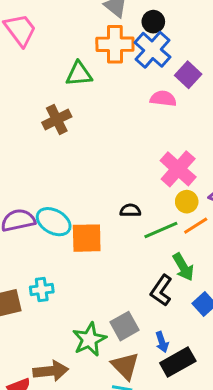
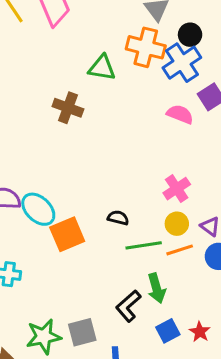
brown cross: (57, 120) -> (68, 108), turned 32
pink cross: (178, 169) -> (177, 189), size x0.7
orange square: (87, 238) -> (67, 234), turned -36

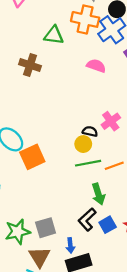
pink semicircle: (180, 114) -> (96, 66), moved
black semicircle: (118, 218) -> (90, 131), moved
yellow circle: (177, 224) -> (83, 144), moved
black L-shape: (128, 306) -> (87, 219), moved

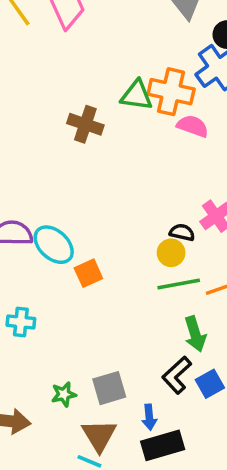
orange cross: (85, 19) -> (171, 92), moved
green triangle: (54, 35) -> (137, 95), moved
orange square: (32, 157) -> (88, 273), size x0.7
green star: (18, 232) -> (64, 394), size x0.6

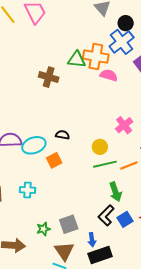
black semicircle: (182, 232) -> (62, 135), moved
cyan ellipse: (54, 245) -> (34, 145), turned -60
cyan cross: (21, 322) -> (27, 190), moved

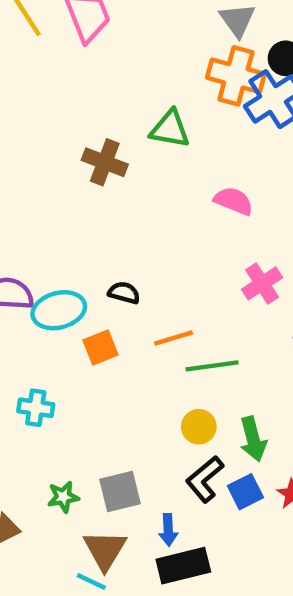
orange cross: (96, 57) -> (236, 76), moved
pink semicircle: (109, 75) -> (234, 201), moved
yellow circle: (100, 147) -> (199, 427), moved
orange line: (129, 165) -> (174, 338), moved
green arrow: (115, 192) -> (253, 439), moved

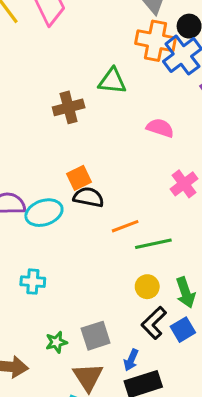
brown cross: (105, 162) -> (69, 107), turned -32
black semicircle: (124, 293) -> (88, 197), size x1.4
orange square: (100, 348) -> (79, 178), moved
blue arrow: (168, 530) -> (131, 360), turned 30

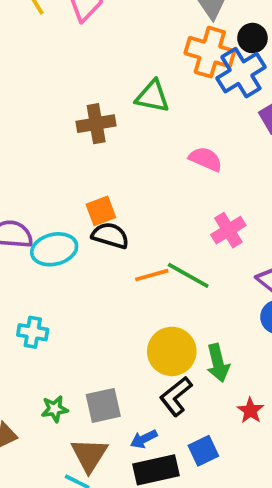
green line: (153, 244) -> (188, 275), moved, turned 36
yellow circle: (147, 287) -> (172, 351), size x1.6
blue square: (183, 330) -> (203, 451), moved
blue arrow: (131, 360) -> (144, 439), turned 35

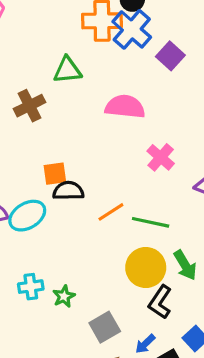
pink semicircle: (206, 159) -> (125, 107), size x1.4
orange square: (101, 211) -> (55, 174), turned 30
green line: (188, 275) -> (151, 222), moved
green star: (55, 409) -> (64, 296), moved

